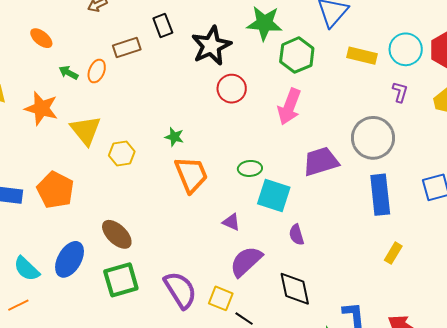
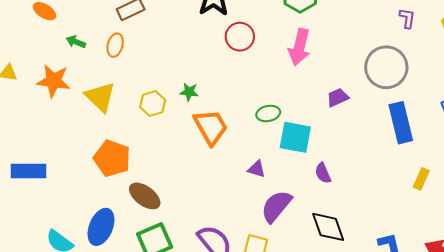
orange ellipse: (97, 71) -> (115, 45), moved
yellow hexagon: (122, 153) -> (153, 104), moved
purple trapezoid: (321, 161) -> (338, 97), size x0.6
orange pentagon: (55, 190) -> (112, 158), moved

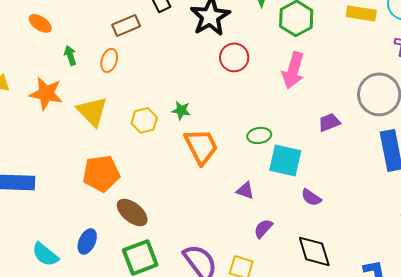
green arrow: (76, 42) -> (70, 55), turned 48
orange pentagon: (112, 158) -> (101, 173), turned -30
purple semicircle: (323, 173) -> (311, 197), turned -35
purple semicircle: (276, 206) -> (263, 228), size x0.6
blue ellipse: (101, 227) -> (87, 241), size x0.7

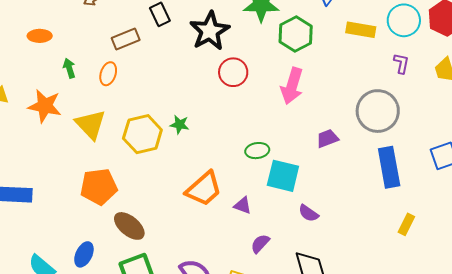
orange ellipse: (40, 23) -> (40, 36), turned -35
yellow hexagon: (144, 120) -> (142, 134), size x1.5
orange trapezoid: (201, 146) -> (204, 189), moved, turned 75

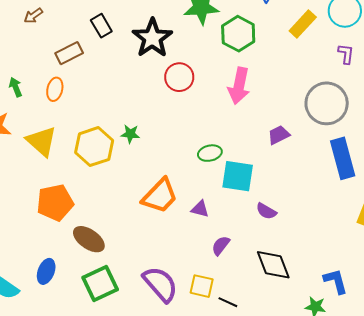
yellow rectangle: (361, 30) -> (303, 24), turned -52

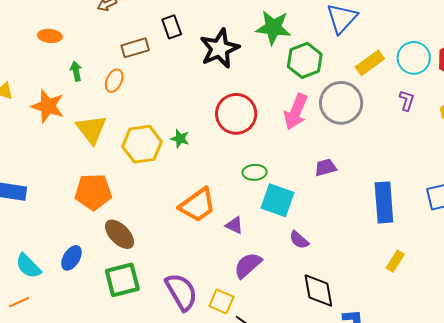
red circle: (179, 77) -> (236, 114), moved, size x1.4
gray circle: (327, 103) -> (341, 103), moved
purple semicircle: (221, 246) -> (248, 265), size x1.4
black diamond: (273, 265) -> (318, 290), moved

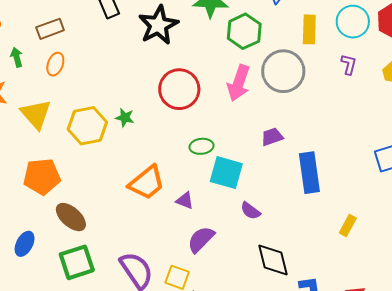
brown rectangle: (135, 48) -> (50, 29), moved
yellow rectangle: (370, 63) -> (309, 29), turned -48
blue rectangle: (384, 202) -> (309, 173), moved

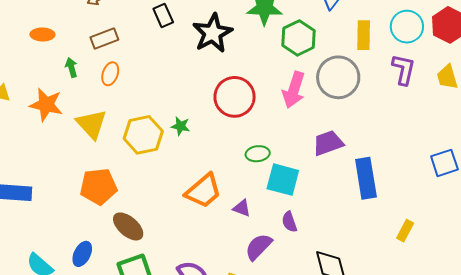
purple L-shape: (349, 64) -> (404, 69), size x1.5
purple trapezoid: (272, 137) -> (328, 143), size x1.4
purple semicircle: (250, 211) -> (289, 222), moved, turned 35

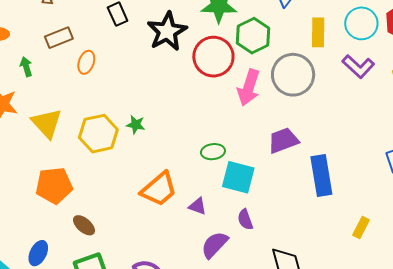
purple L-shape: (404, 69) -> (358, 66), turned 120
orange ellipse: (110, 74) -> (86, 62), moved
red circle: (235, 97) -> (213, 57), moved
brown ellipse: (128, 226) -> (84, 225), size x0.7

